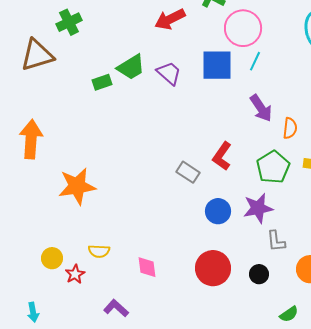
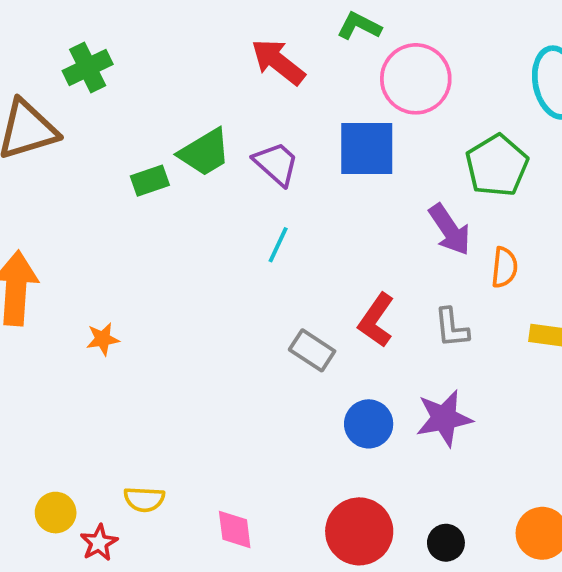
red arrow: (170, 19) -> (278, 62), turned 64
cyan line: (255, 61) -> (278, 245), moved
green pentagon: (273, 167) -> (497, 166), moved
orange star: (77, 186) -> (103, 339), moved, size x0.5
gray L-shape: (276, 241) -> (452, 328), moved

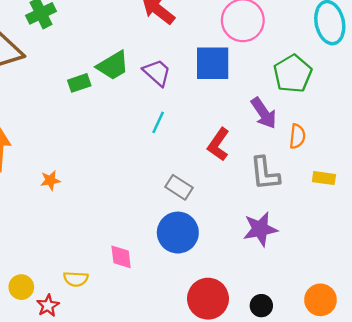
red L-shape: (376, 320) -> (218, 144), moved
gray L-shape: (452, 328) -> (265, 173), size x1.4
blue circle: (369, 424) -> (178, 233), moved, size x1.4
pink diamond: (235, 530) -> (121, 257), moved

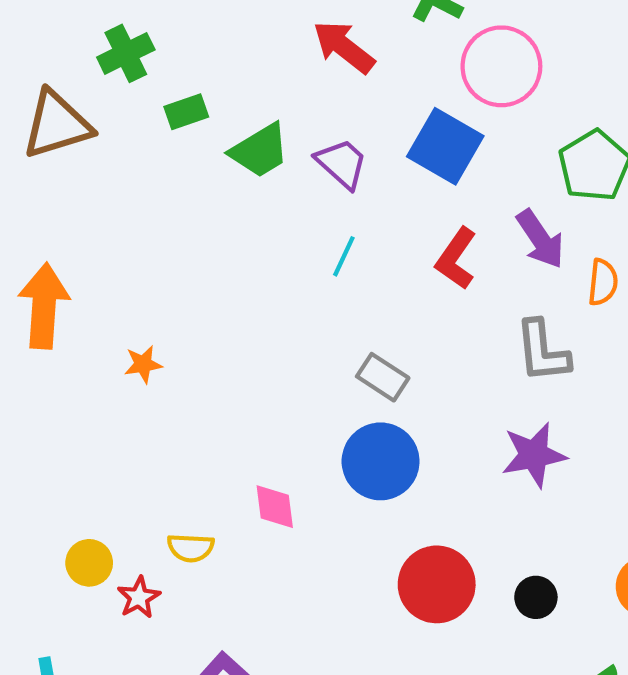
blue square: (213, 63) -> (445, 146), turned 30
green rectangle: (79, 83) -> (186, 112), moved
red L-shape: (218, 144) -> (456, 258), moved

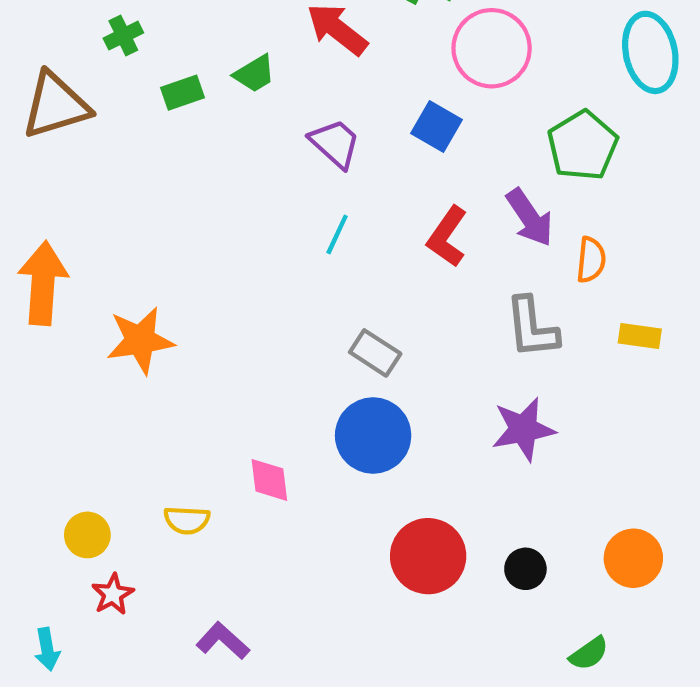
green cross: (126, 53) -> (123, 36), size x0.7
blue square: (445, 146) -> (437, 127), size x0.7
green trapezoid: (260, 151) -> (255, 74), moved, size x0.7
orange star: (143, 364) -> (140, 340), size x1.8
red star: (139, 597) -> (113, 594), moved

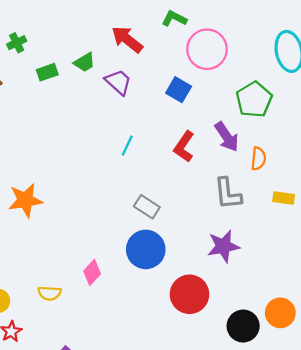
purple trapezoid: (335, 143) -> (118, 82), moved
pink diamond: (269, 480) -> (92, 272), turned 50
red circle: (428, 556) -> (190, 294), moved
black circle: (525, 569) -> (243, 326), moved, size x1.5

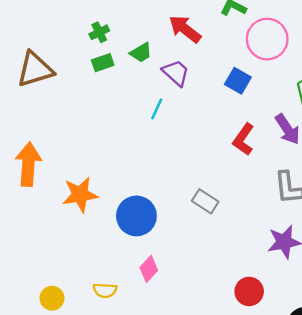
green cross: (17, 43) -> (99, 32), moved
cyan line: (127, 146) -> (157, 109), moved
blue circle: (146, 249) -> (136, 216), moved
red circle: (190, 294) -> (249, 291), size x0.7

